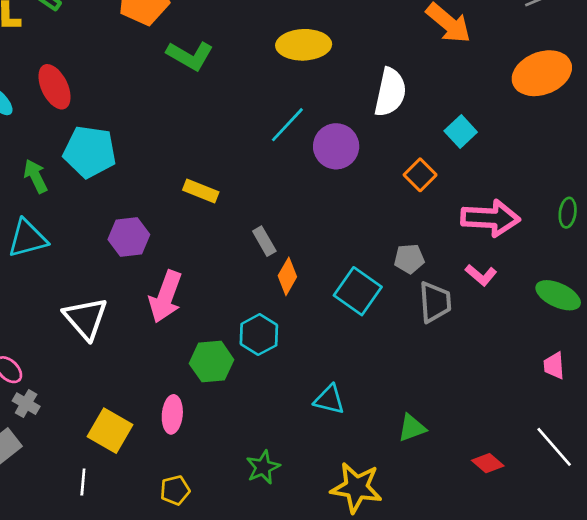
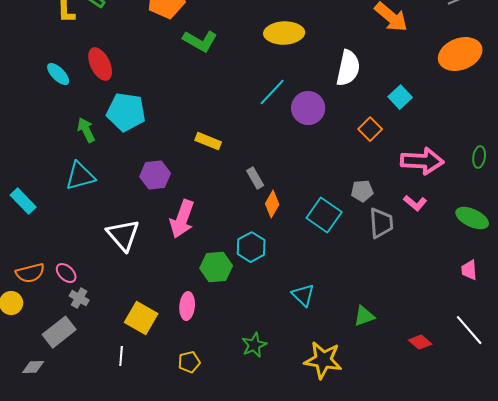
cyan triangle: (329, 399) -> (303, 295), turned 30

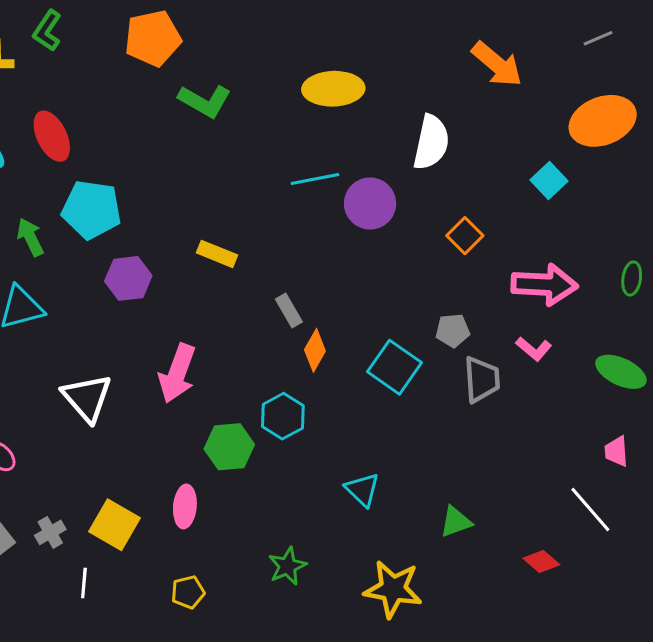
cyan line: (272, 92) -> (315, 179), turned 36
cyan square: (400, 97) -> (549, 181), moved
purple hexagon: (155, 175) -> (128, 278), moved
gray cross: (79, 298) -> (50, 532), moved, turned 30
white line: (469, 330) -> (590, 509), moved

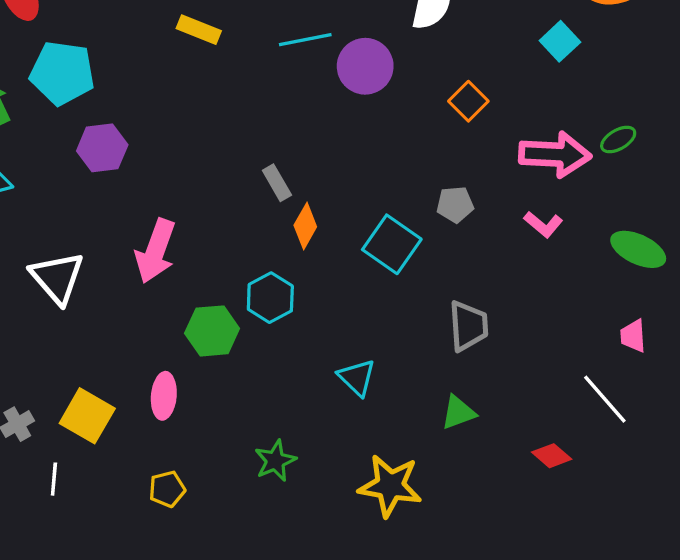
yellow rectangle: (217, 254) -> (199, 30), moved
green ellipse: (632, 278) -> (618, 139), moved, turned 52
gray trapezoid: (482, 379) -> (468, 326), moved

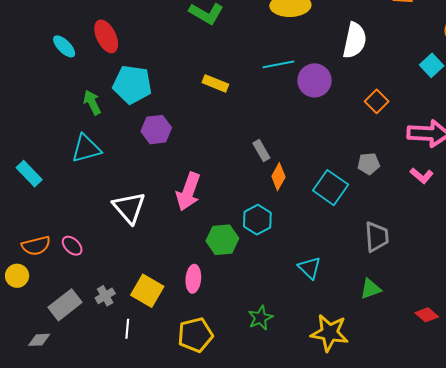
yellow rectangle: (199, 30) -> (215, 83), moved
yellow pentagon: (167, 489) -> (195, 335), size x1.6

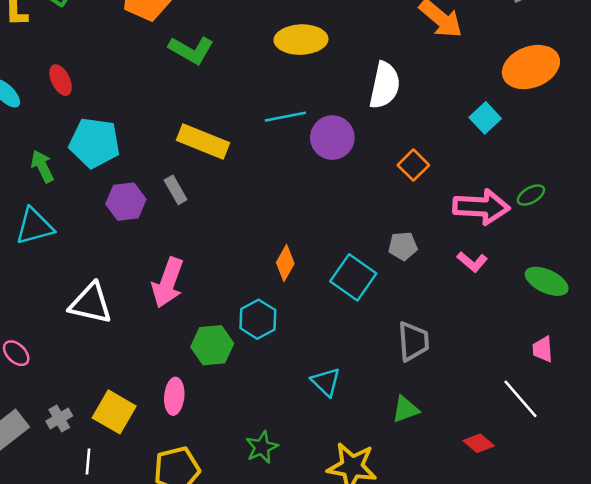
red ellipse: (106, 36) -> (61, 80), size x0.7
yellow rectangle: (215, 83) -> (203, 141), size x1.5
gray rectangle: (261, 151) -> (176, 190), moved
white triangle: (129, 208) -> (91, 303), turned -36

